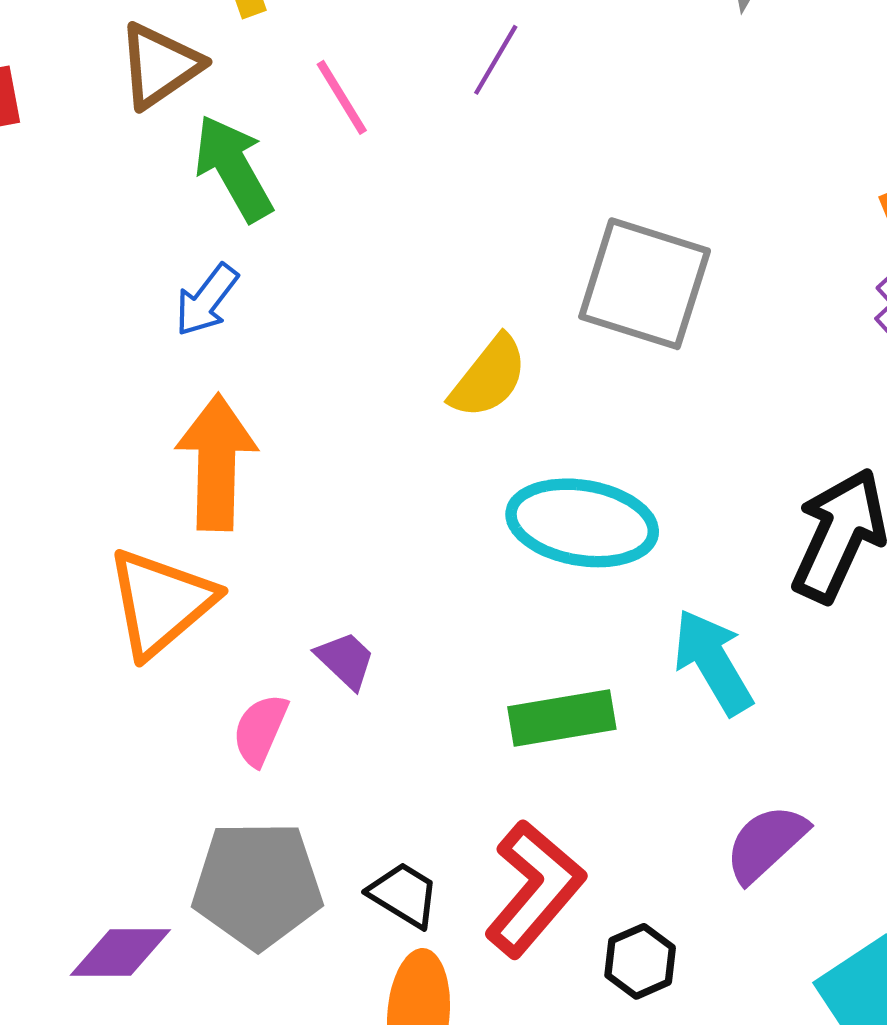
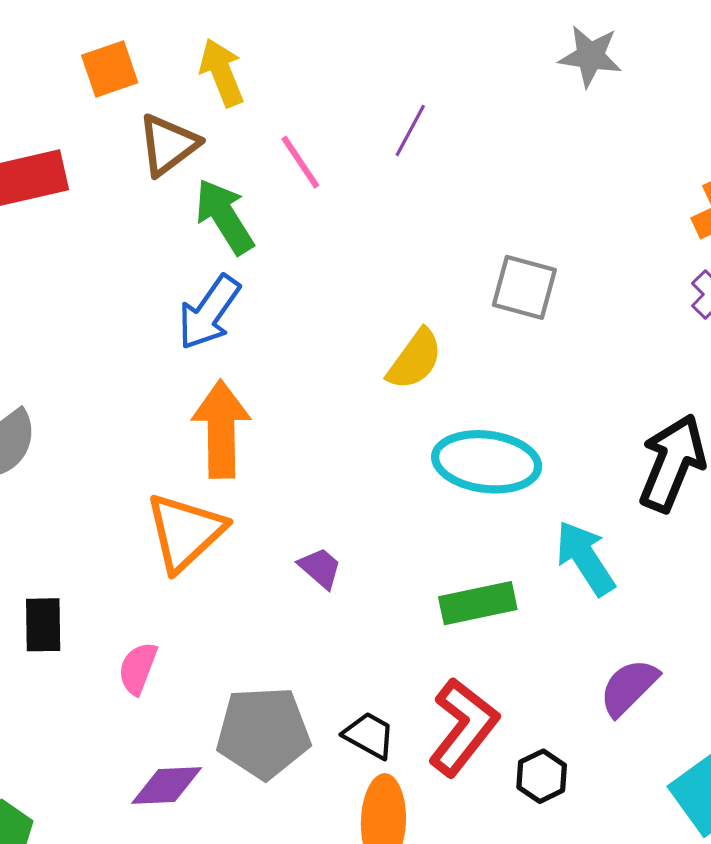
gray square: (645, 284) -> (524, 287), size x0.7
blue arrow: (207, 300) -> (209, 312), size x1.4
pink semicircle: (260, 730) -> (138, 668), moved

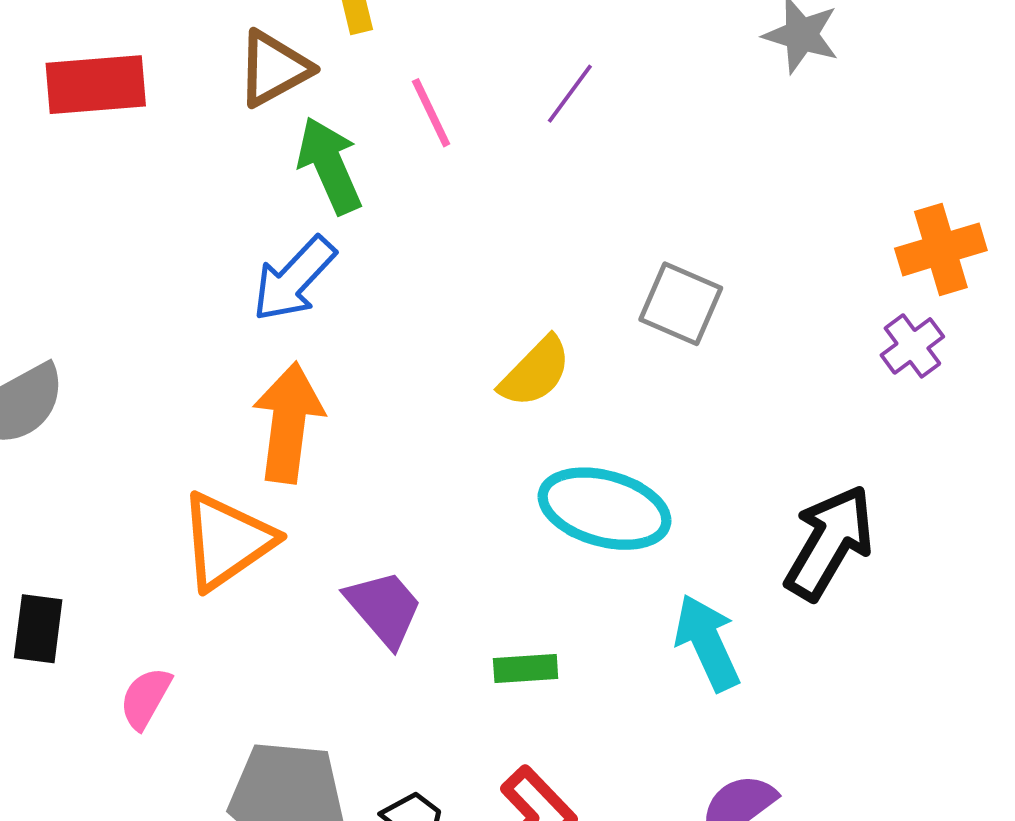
purple trapezoid: (320, 568) -> (384, 608), size x1.5
green rectangle: (478, 603) -> (526, 668), moved, size x0.7

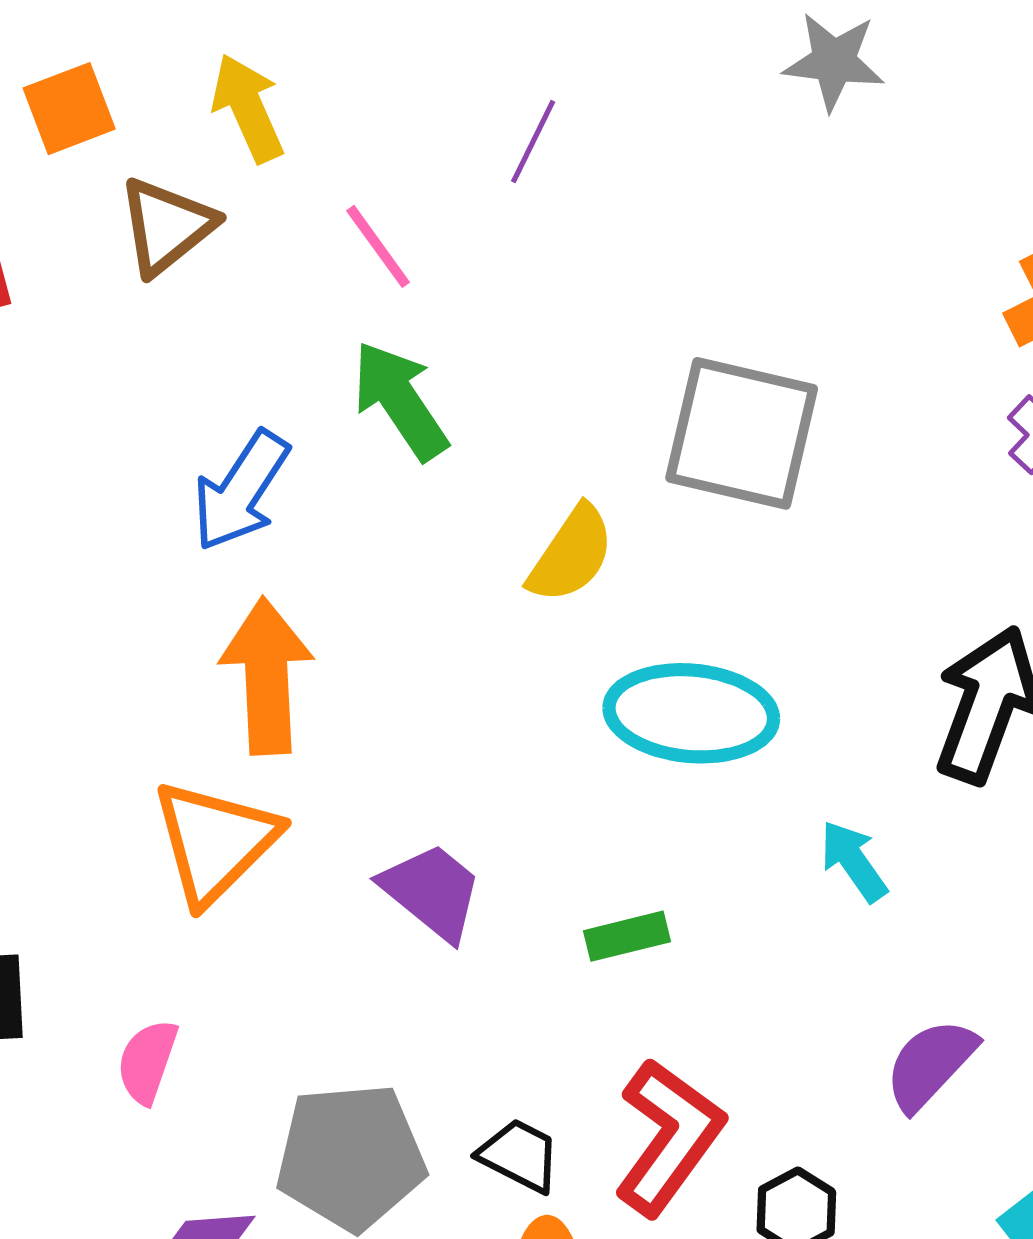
purple line: (570, 94) -> (533, 142), moved
green arrow: (329, 165) -> (400, 400), moved
gray square: (681, 304) -> (742, 433), size x1.5
cyan arrow: (707, 643) -> (854, 861), size x0.7

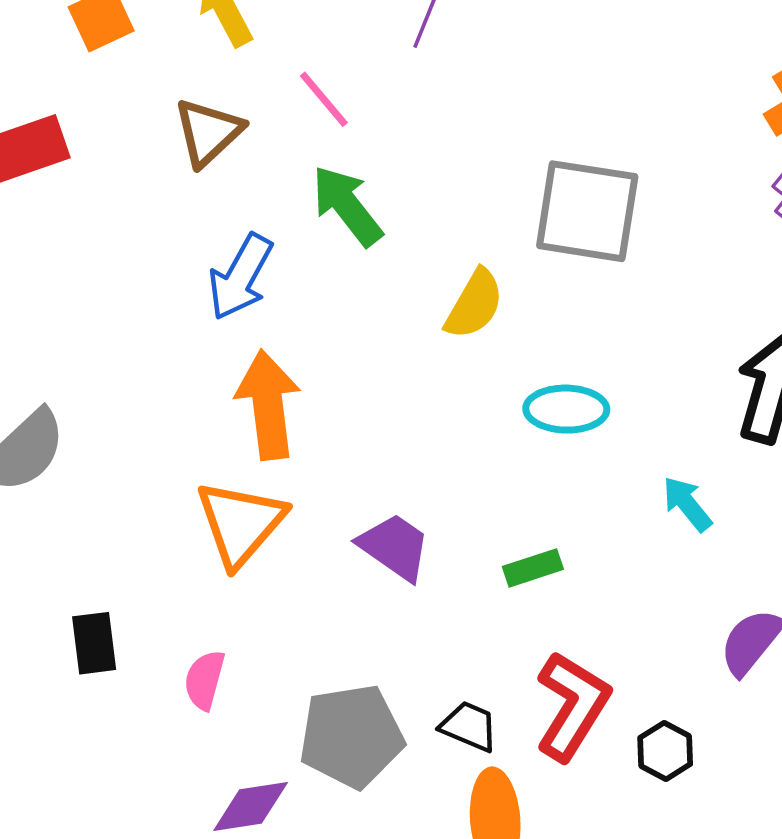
brown triangle: (167, 226) -> (208, 132), moved
cyan ellipse: (691, 713) -> (566, 409), size x0.7

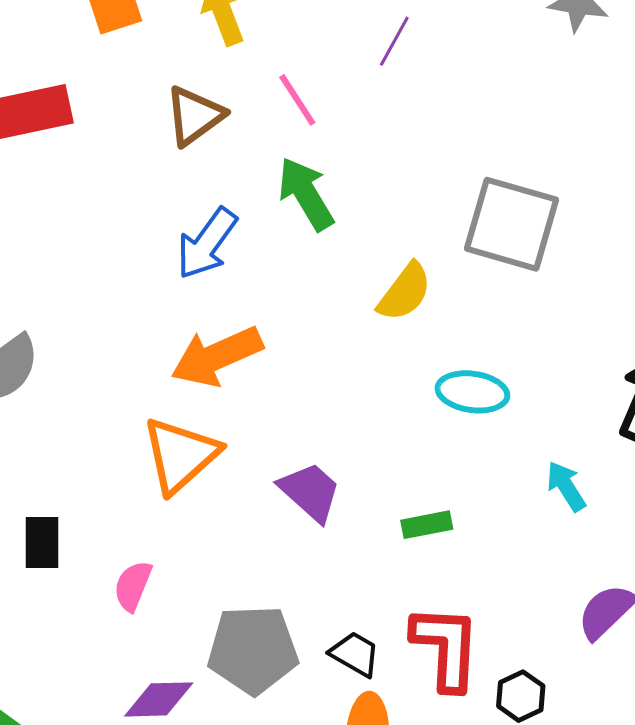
orange arrow: (268, 405) -> (217, 356), turned -114
red L-shape: (572, 706) -> (446, 647), turned -36

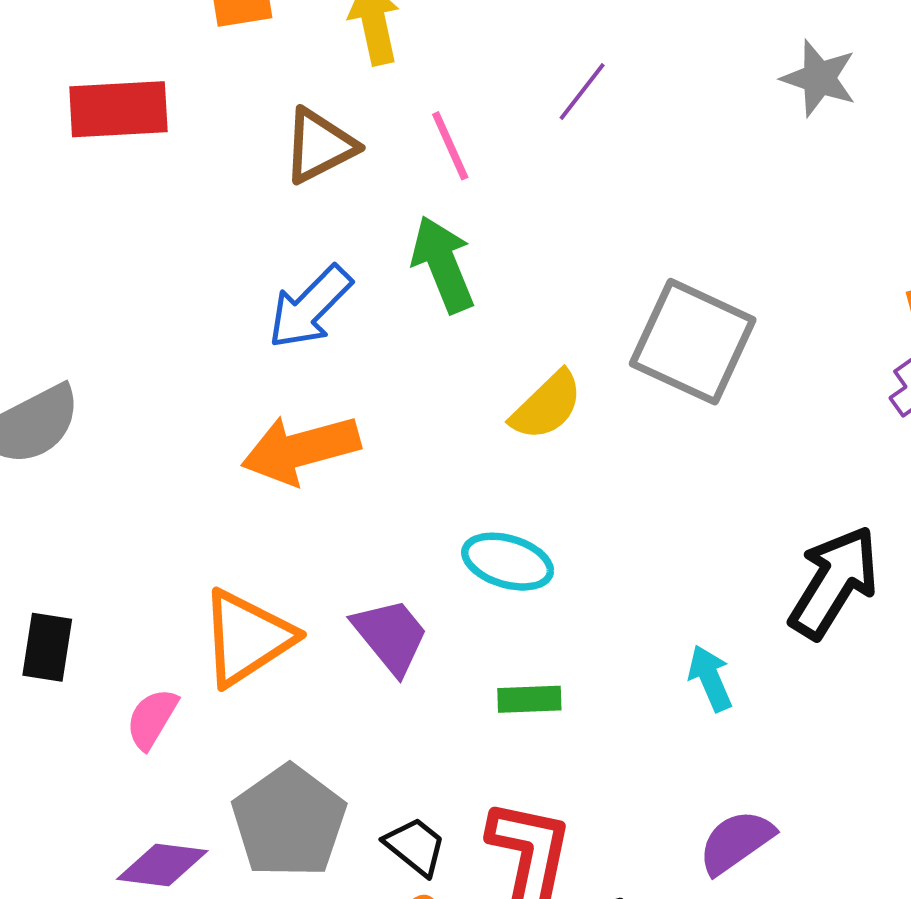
cyan ellipse: (472, 392) -> (508, 562), moved
orange triangle: (180, 455) -> (247, 638), moved
gray pentagon: (253, 650) -> (289, 821), turned 30

